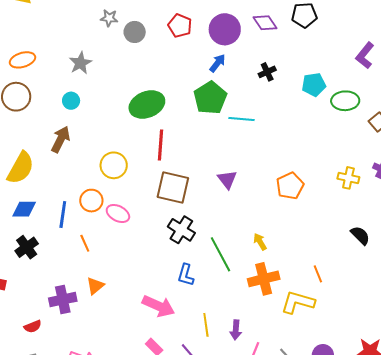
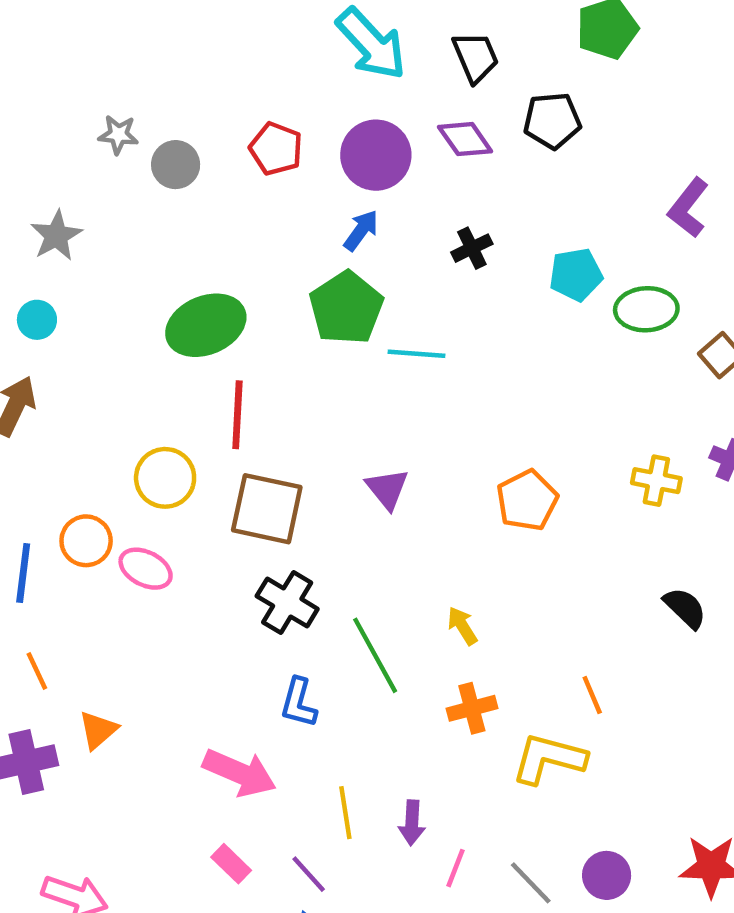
yellow circle: (114, 165) -> (165, 478), moved
orange line: (85, 243) -> (37, 671), moved
orange cross: (264, 279) -> (472, 708), size x0.7

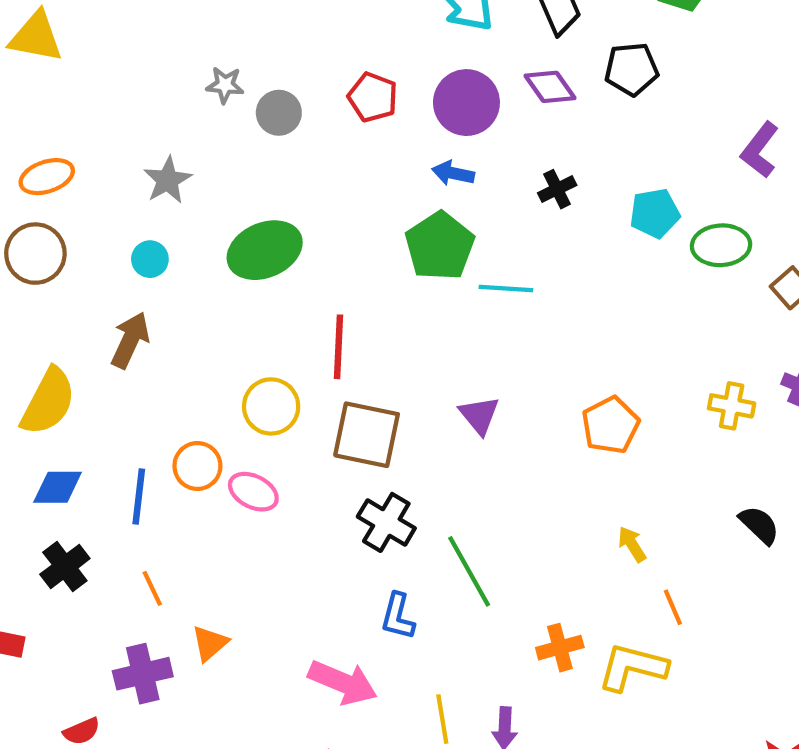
blue arrow: (361, 230) -> (453, 173), turned -114
green ellipse: (206, 325) -> (265, 250), moved
yellow arrow: (462, 626) -> (632, 544), moved
orange cross: (472, 708) -> (560, 648), moved

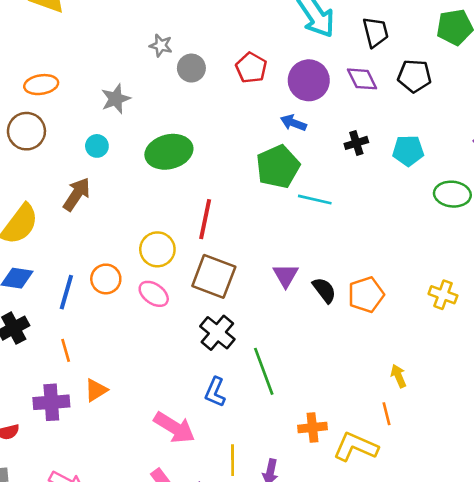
cyan pentagon: (655, 213) -> (408, 151), moved
pink ellipse: (253, 492) -> (154, 294), moved
black semicircle: (759, 525) -> (324, 290), moved
yellow arrow: (632, 544) -> (398, 376), moved

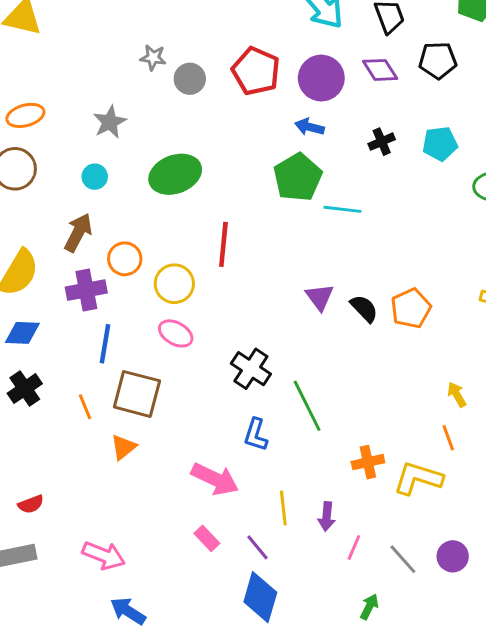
red pentagon: (251, 68) -> (256, 71), size x1.4
brown square: (214, 276) -> (137, 394), moved
orange circle: (106, 279) -> (125, 259), moved
blue line: (66, 292) -> (105, 344), moved
purple cross: (51, 402) -> (86, 290), moved

